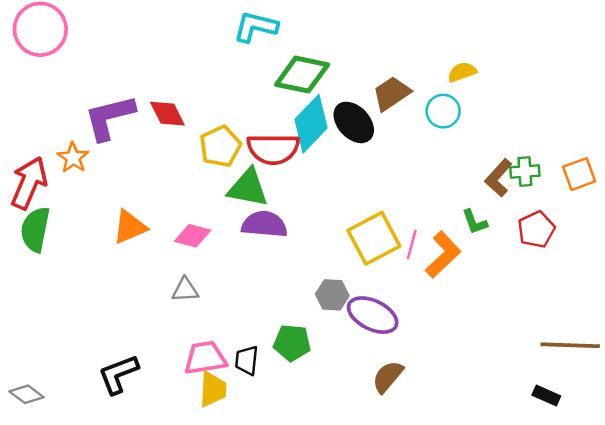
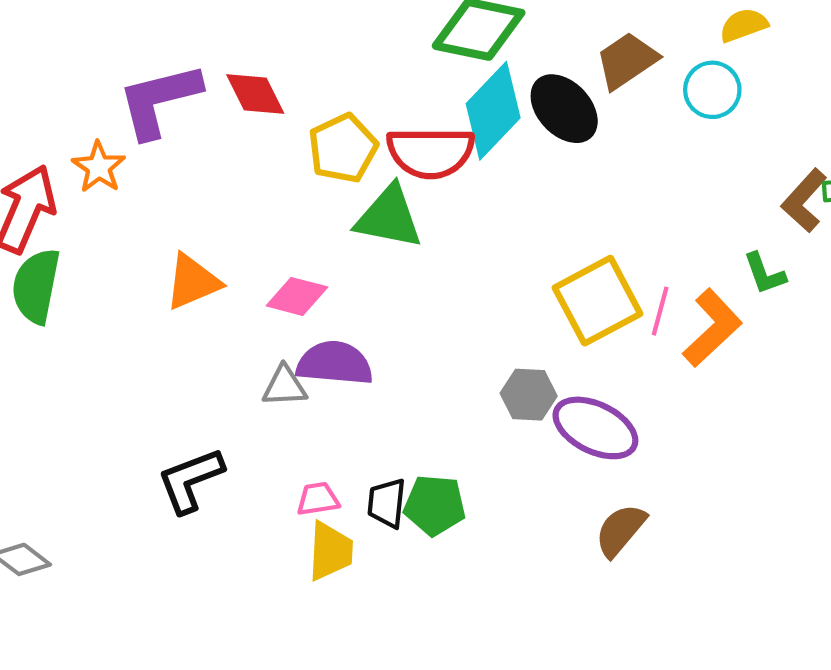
purple semicircle: (264, 224) -> (335, 363), moved
green pentagon: (292, 343) -> (435, 505), moved
pink trapezoid: (205, 358) -> (318, 499), size x0.6
black L-shape: (118, 374) -> (191, 480), moved

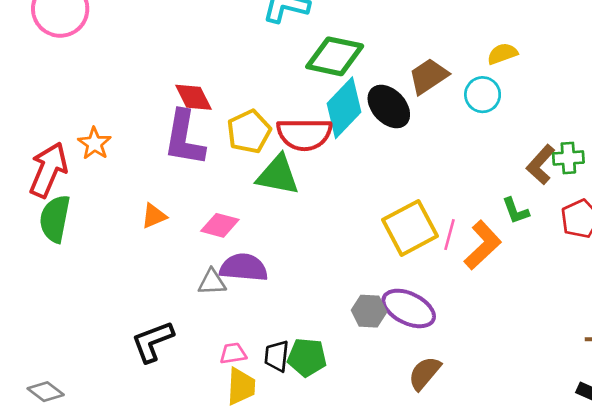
purple L-shape: (159, 100) -> (184, 138), moved, turned -66
orange triangle: (193, 282) -> (154, 216), size x0.7
gray hexagon: (529, 395) -> (369, 311), moved

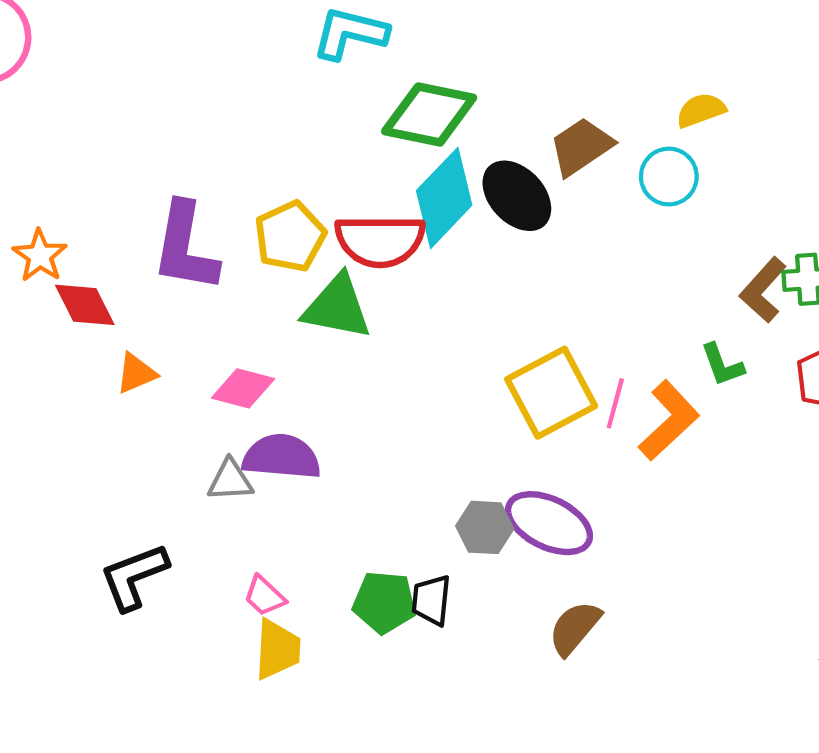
red diamond: (193, 97) -> (85, 305), moved
pink trapezoid: (233, 353) -> (264, 596), turned -128
black trapezoid: (277, 356) -> (431, 600), moved

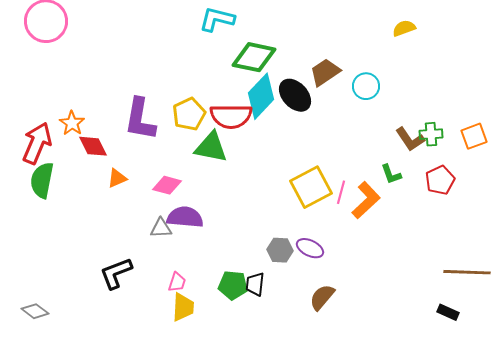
yellow semicircle: (701, 110) -> (404, 28), moved
brown L-shape: (763, 290) -> (410, 139), turned -76
purple ellipse: (549, 523) -> (310, 248), size x0.7
pink trapezoid: (264, 596) -> (177, 282), turned -115

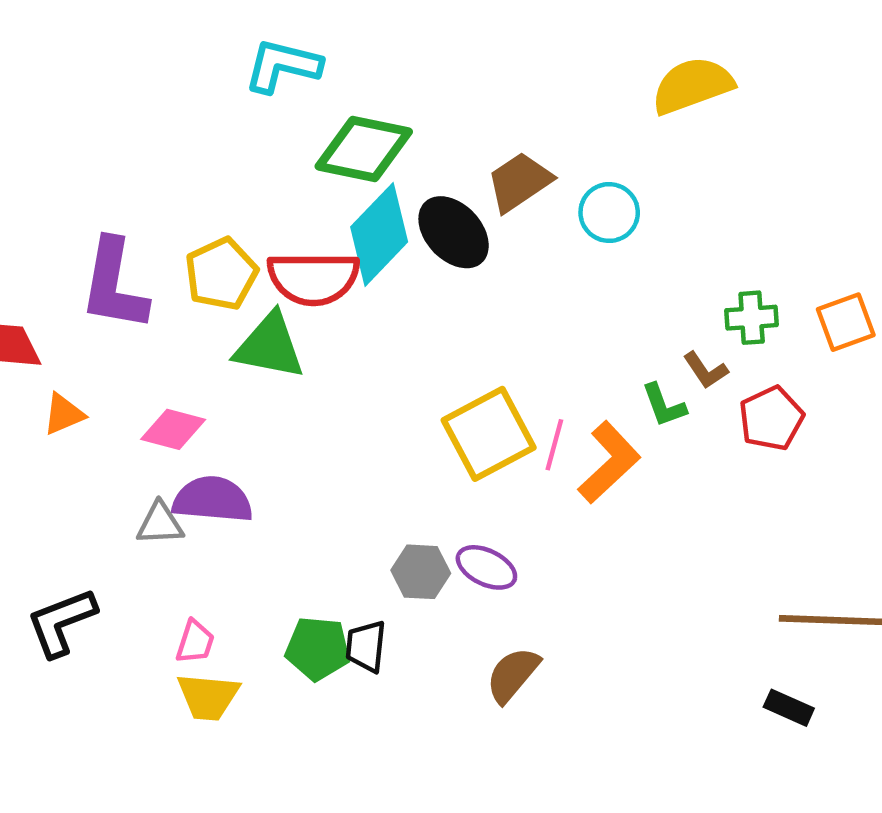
yellow semicircle: (404, 28) -> (692, 85), size x1.6
brown L-shape: (410, 139) -> (706, 370), moved, size x0.7
yellow trapezoid: (183, 307) -> (208, 697), turned 92

